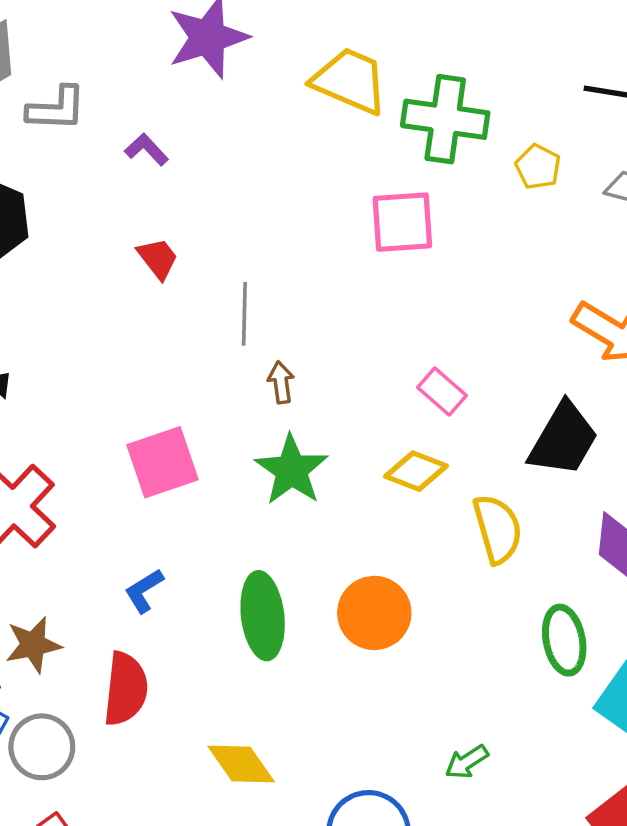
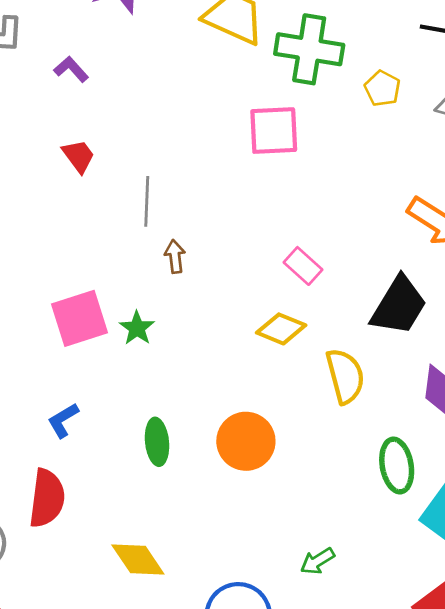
green star: (291, 470) -> (137, 328), moved, size x0.6
green ellipse: (263, 616) -> (157, 442), size x0.7

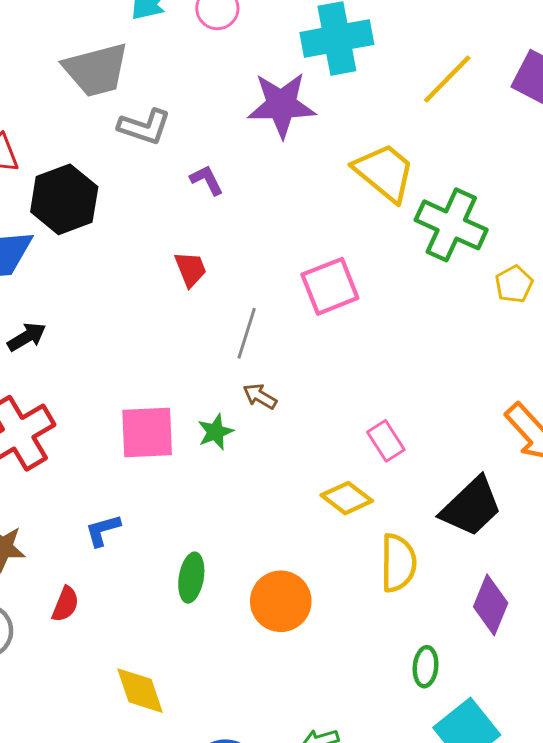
pink square: (274, 131) -> (330, 286), moved, turned -34
brown arrow: (175, 256) -> (260, 396), turned -68
green star: (137, 328) -> (215, 432), moved
green ellipse: (397, 465) -> (426, 667), size x0.7
red semicircle: (47, 498) -> (65, 604), size x0.6

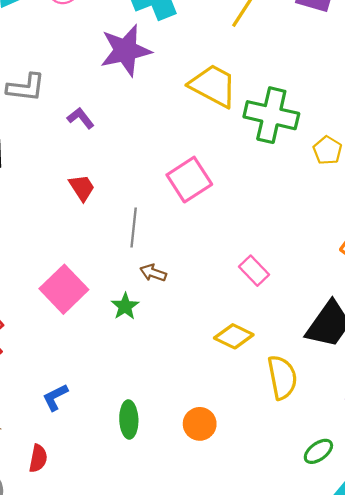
pink square: (147, 432) -> (64, 289), moved, turned -30
pink rectangle: (386, 441) -> (254, 271), moved
orange circle: (281, 601) -> (200, 424), size x0.7
green ellipse: (426, 667) -> (318, 451), turned 60

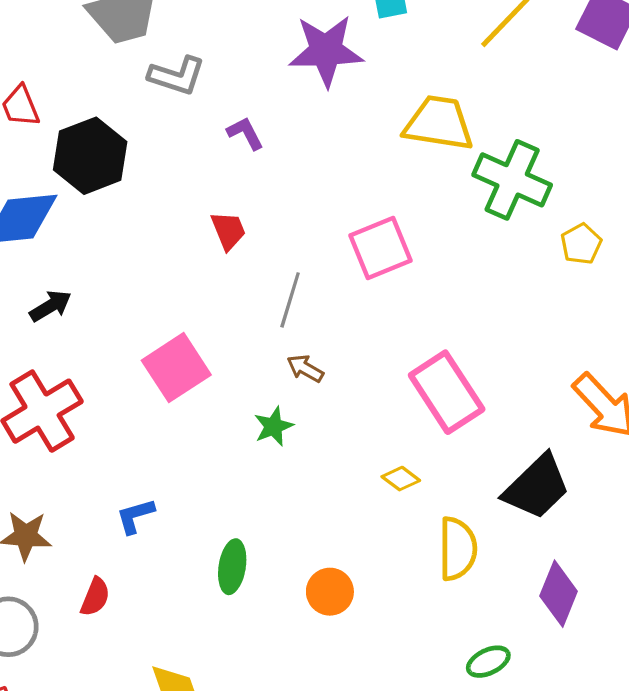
yellow trapezoid: (213, 86) -> (439, 123), turned -30
pink rectangle: (254, 271) -> (447, 392), size x1.8
green star: (125, 306) -> (274, 426), moved
yellow diamond: (234, 336) -> (401, 479), size x0.7

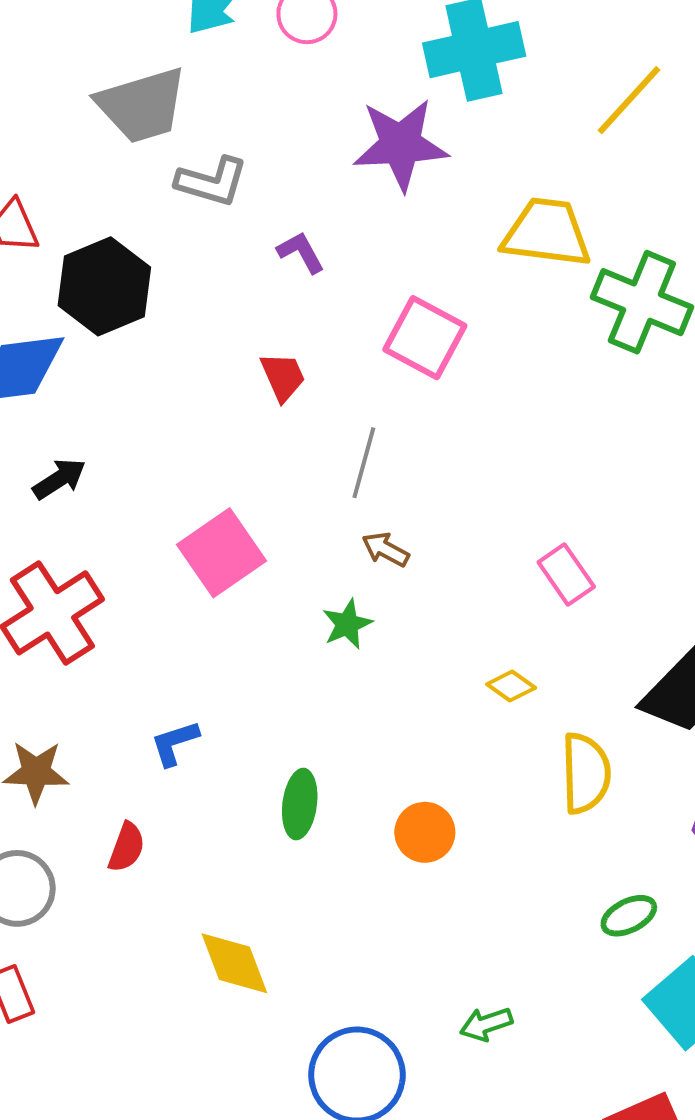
pink square: (380, 248) -> (425, 338), moved, turned -38
pink rectangle: (447, 392) -> (566, 574), size x0.6

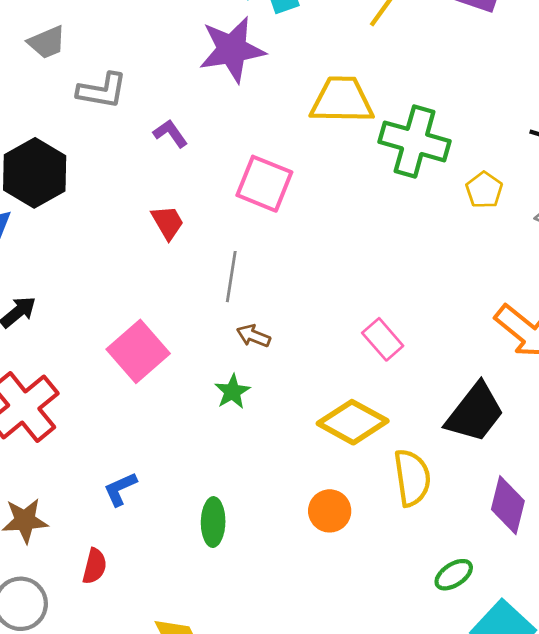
gray trapezoid: (142, 105) -> (47, 42), size x0.6
yellow diamond: (511, 686) -> (353, 422), size x2.0
orange circle: (425, 832) -> (330, 511), moved

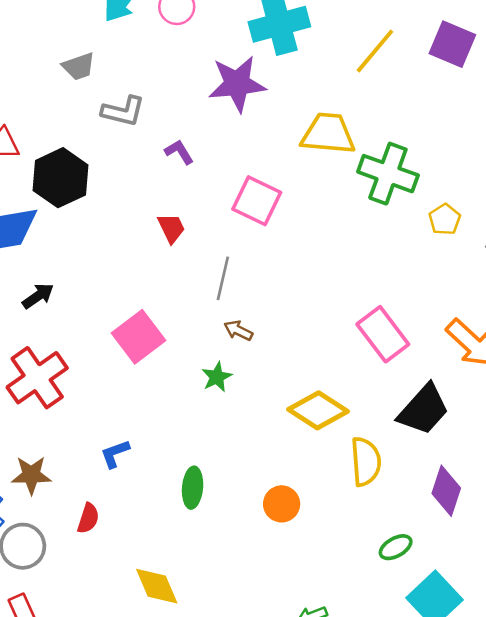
pink rectangle: (383, 339) -> (383, 334), moved, size x1.5
orange circle: (330, 511) -> (282, 504), moved

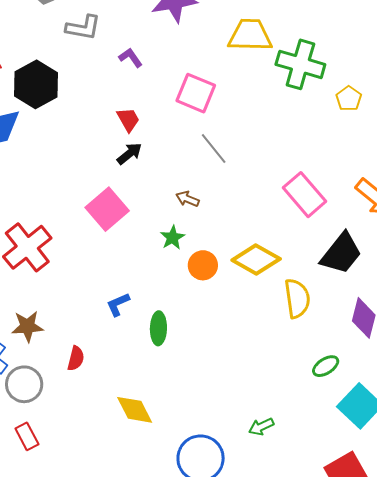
gray line: (223, 278) -> (214, 149), moved, turned -48
black arrow: (38, 296) -> (129, 154), moved
blue L-shape: (115, 454) -> (118, 304), moved
orange circle: (282, 504) -> (203, 265), moved

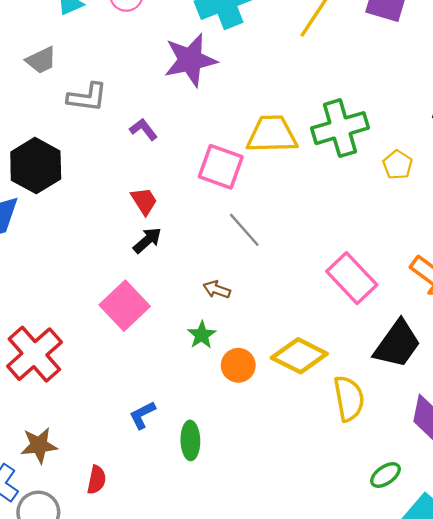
yellow trapezoid: (250, 35) -> (272, 134), moved
green cross: (300, 64) -> (340, 128), turned -30

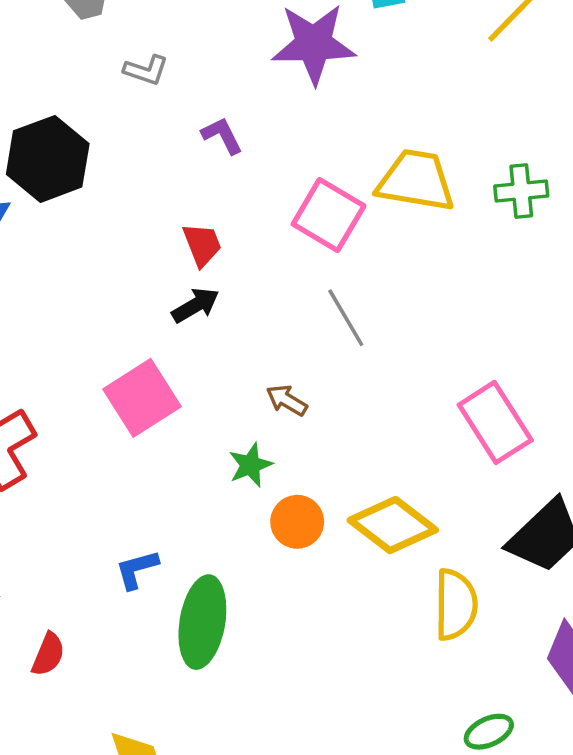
gray L-shape: (87, 97) -> (146, 70), size x0.7
green cross: (340, 128) -> (521, 191), size x0.6
green ellipse: (190, 440) -> (202, 622), size x1.5

